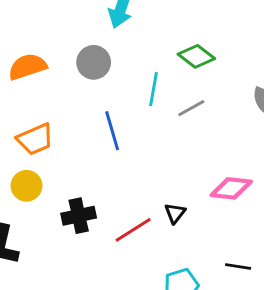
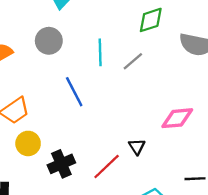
green diamond: (196, 56) -> (151, 20), moved, turned -44
yellow circle: (27, 186) -> (28, 143), moved

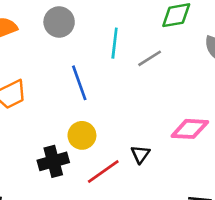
yellow circle: (28, 143) -> (82, 135), moved

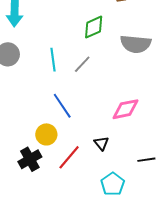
blue line: (79, 83) -> (62, 106), moved
black triangle: (140, 154) -> (101, 143), moved

